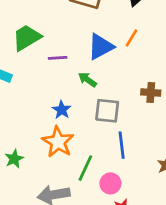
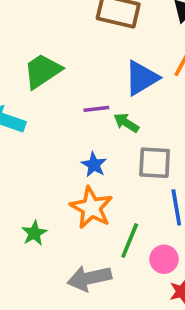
purple line: (58, 58) -> (96, 109), moved

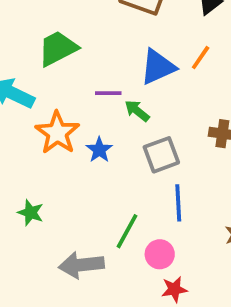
gray square: (155, 163) -> (161, 155), turned -30
orange star: (91, 208) -> (57, 133), moved
green star: (34, 233) -> (31, 213), turned -30

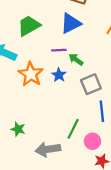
blue triangle: (158, 67) -> (71, 23), moved
blue star: (99, 150) -> (59, 75), moved
green star: (31, 213) -> (18, 129), moved

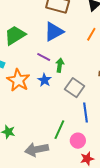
purple line: (59, 50) -> (44, 57), turned 32
green arrow: (76, 60) -> (60, 65), turned 64
gray square: (91, 84) -> (75, 88), turned -30

